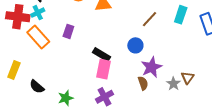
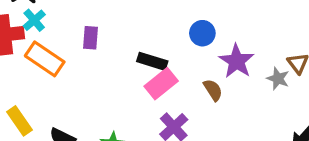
pink rectangle: (103, 69) -> (161, 84), turned 54
yellow rectangle: (14, 70) -> (19, 121), turned -42
brown semicircle: (143, 83) -> (213, 90), moved

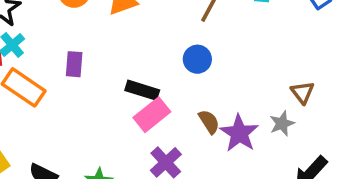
purple star: (237, 61) -> (239, 133), moved
gray star: (278, 79) -> (282, 124), moved, turned 30

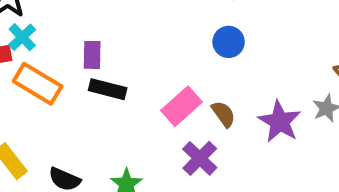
black rectangle: (142, 90) -> (108, 89), moved
brown semicircle: (209, 122) -> (223, 114), moved

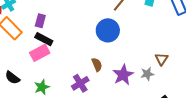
blue circle: (229, 42) -> (108, 30), size x1.5
pink rectangle: (182, 106) -> (40, 53), moved

